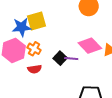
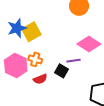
blue star: (22, 27) -> (17, 28), moved
black square: (60, 58) -> (62, 71), moved

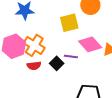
yellow square: (31, 32) -> (69, 23), moved
orange cross: (35, 59) -> (34, 45), size x1.5

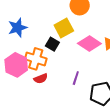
purple line: (71, 56) -> (76, 78), moved, turned -64
black square: (57, 63) -> (52, 44), moved

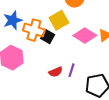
orange cross: (36, 59) -> (34, 30), moved
red semicircle: (41, 79) -> (56, 72), moved

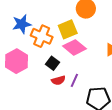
pink diamond: (85, 35) -> (75, 47), moved
black square: (48, 37) -> (52, 63), moved

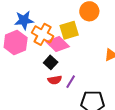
pink diamond: (75, 47) -> (58, 44), moved
pink hexagon: (16, 61) -> (16, 43), moved

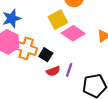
orange cross: (43, 34) -> (26, 48), moved
pink diamond: (58, 44) -> (73, 33), moved

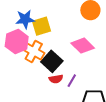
yellow square: (58, 20) -> (41, 26), moved
black square: (46, 55) -> (52, 61), size x1.5

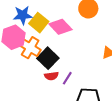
yellow square: (41, 26) -> (39, 23), turned -36
pink diamond: (83, 46) -> (60, 27), moved

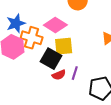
yellow square: (39, 23) -> (64, 46), moved, turned -30
orange cross: (30, 48) -> (32, 38), moved

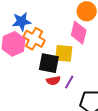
pink diamond: (55, 25) -> (79, 33), moved, turned 60
black square: (51, 59) -> (49, 63), turned -30

